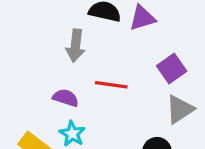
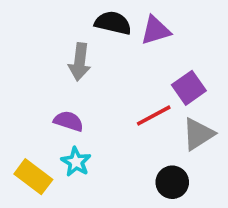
red line: (111, 85) -> (154, 116), moved, turned -36

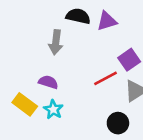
yellow rectangle: (33, 177) -> (25, 104), moved

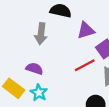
purple triangle: (107, 21) -> (86, 30), moved

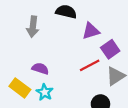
gray arrow: (41, 34) -> (33, 27), moved

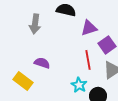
red line: (90, 65) -> (88, 60), turned -72
cyan star: (45, 92) -> (79, 85), moved

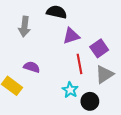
purple triangle: (89, 28) -> (71, 36), moved

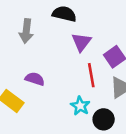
purple triangle: (71, 36) -> (81, 42), turned -36

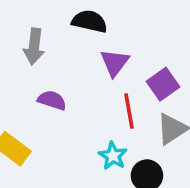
purple semicircle: (35, 79) -> (52, 100), moved

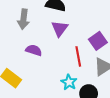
purple triangle: (115, 63) -> (60, 28), moved

